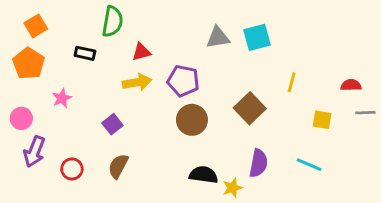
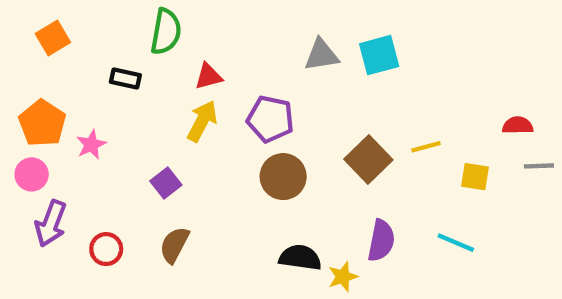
orange pentagon: (29, 63) -> (42, 123), moved
yellow arrow: (137, 82) -> (202, 121), turned -52
yellow line: (292, 82) -> (426, 147), moved, turned 60

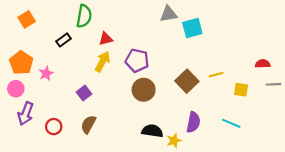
gray triangle: (322, 55) -> (168, 14), moved
black rectangle: (125, 78) -> (63, 40), turned -48

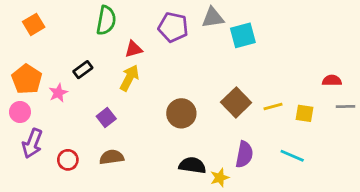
black rectangle: (63, 40) -> (83, 70), moved
purple pentagon: (137, 61) -> (173, 27), moved
yellow line: (216, 75) -> (273, 107), moved
brown semicircle: (88, 124) -> (112, 157), turned 54

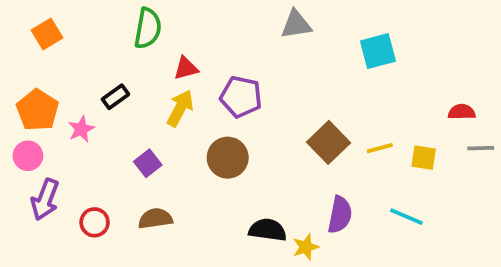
purple pentagon: (173, 27) -> (241, 97), moved
cyan square: (243, 35) -> (378, 51), moved
brown circle: (181, 113) -> (228, 158), moved

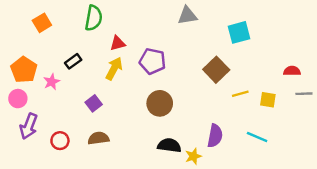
orange square: (47, 34) -> (42, 23), moved
brown square: (328, 142) -> (216, 70), moved
brown circle: (228, 158) -> (160, 103), moved

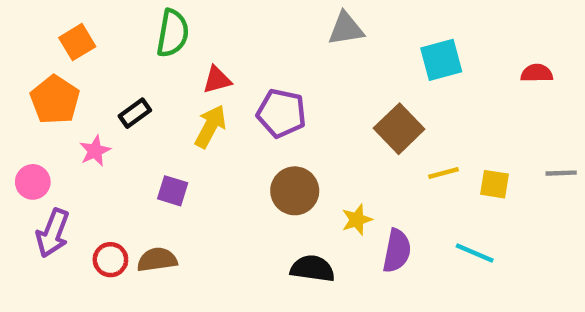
orange pentagon: (24, 70) -> (55, 100), moved
red semicircle: (292, 71) -> (537, 73), moved
purple square: (94, 103) -> (173, 191), turned -35
brown semicircle: (98, 138) -> (157, 260), moved
yellow star: (193, 156) -> (357, 220), moved

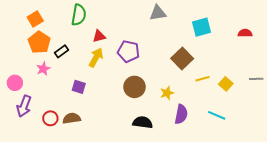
orange pentagon: (55, 100) -> (39, 42), moved
yellow square: (495, 184) -> (226, 84), turned 32
yellow star: (357, 220) -> (167, 93), moved

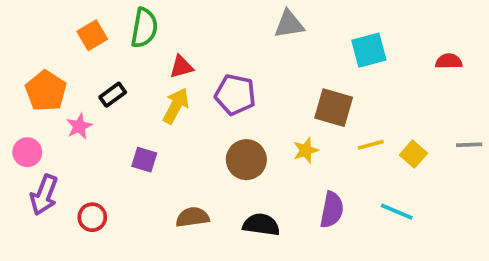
orange square: (35, 19) -> (92, 35), moved
orange pentagon: (39, 42) -> (46, 91), moved
brown square: (182, 59) -> (334, 108), turned -30
yellow star: (167, 93) -> (306, 150), moved
brown semicircle: (72, 118) -> (193, 217), moved

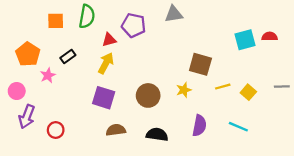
orange square: (92, 35) -> (56, 21), turned 30
cyan square: (369, 50) -> (245, 40), moved
purple pentagon: (235, 95) -> (134, 25), moved
purple square: (144, 160) -> (104, 98), moved, size x1.5

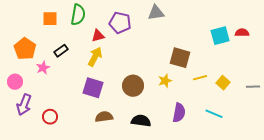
gray line: (282, 87) -> (253, 87), moved

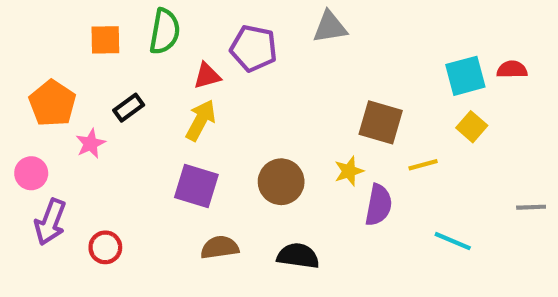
yellow square: (223, 83) -> (472, 127), moved
gray line: (253, 87) -> (531, 207), moved
purple semicircle: (179, 113) -> (379, 205), moved

